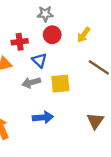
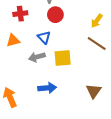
yellow arrow: (84, 35) -> (97, 21), moved
red cross: (20, 42) -> (20, 14), moved

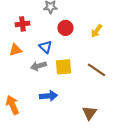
red circle: (55, 15) -> (65, 28), moved
brown line: (97, 44) -> (96, 70), moved
brown triangle: (94, 91) -> (89, 113), moved

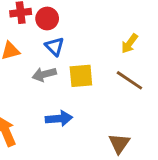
red circle: (65, 28) -> (47, 18), moved
yellow arrow: (96, 31) -> (129, 43), moved

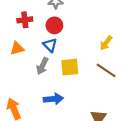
red circle: (47, 18) -> (54, 25), moved
gray arrow: (44, 74) -> (42, 66), turned -49

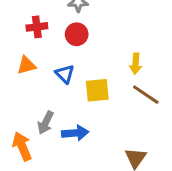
yellow arrow: (106, 43) -> (136, 64), moved, turned -32
blue triangle: (50, 45) -> (65, 74), moved
gray arrow: (42, 66) -> (46, 123), moved

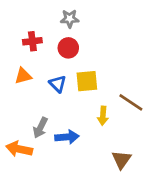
yellow arrow: (136, 64) -> (103, 116), moved
yellow square: (97, 90) -> (87, 81), moved
orange arrow: (22, 146) -> (19, 149), turned -55

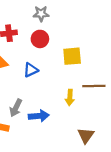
yellow square: (87, 81) -> (72, 56), moved
blue triangle: (58, 84) -> (31, 70), turned 49
brown line: (131, 102) -> (94, 86), turned -35

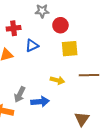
red circle: (40, 39) -> (60, 25), moved
blue triangle: (31, 70) -> (32, 46), moved
yellow arrow: (70, 98) -> (57, 80), moved, turned -80

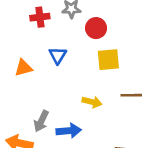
red cross: (14, 28) -> (40, 17), moved
blue triangle: (32, 46) -> (58, 55), turned -32

